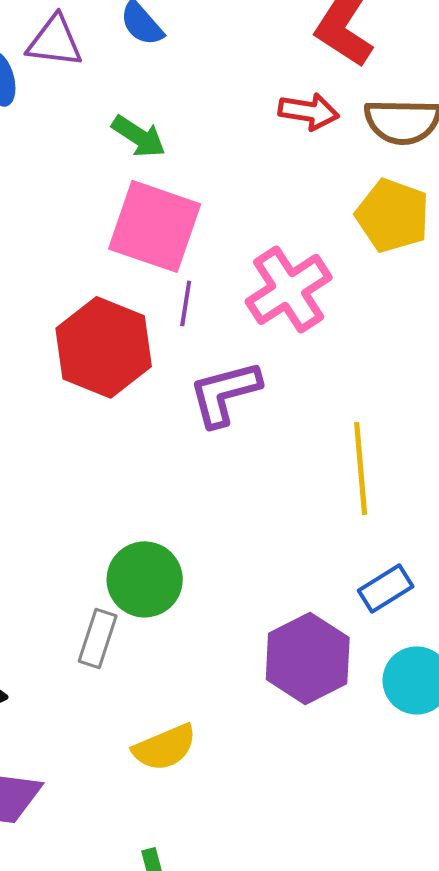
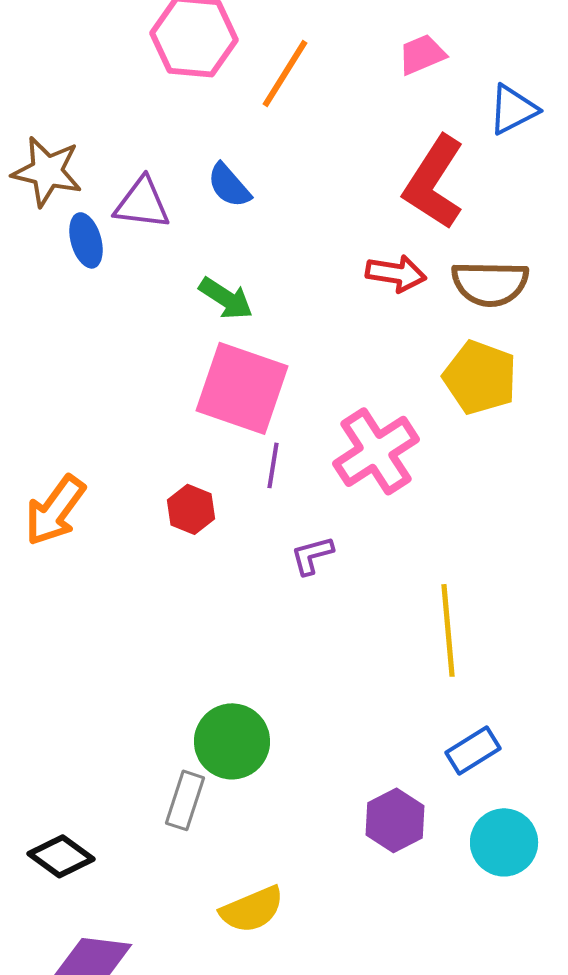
red hexagon: (104, 347) -> (191, 509), size x0.5
purple L-shape: (225, 393) -> (312, 555), size x0.6
purple hexagon: (308, 658) -> (395, 820), size x0.7

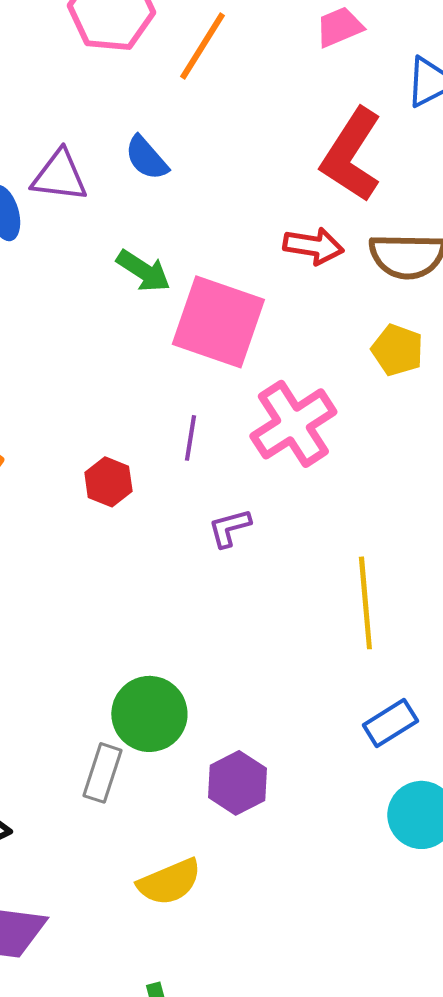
yellow pentagon: (480, 377) -> (397, 350), size x0.7
pink square: (242, 388) -> (218, 322), moved
purple hexagon: (395, 820) -> (237, 783), moved

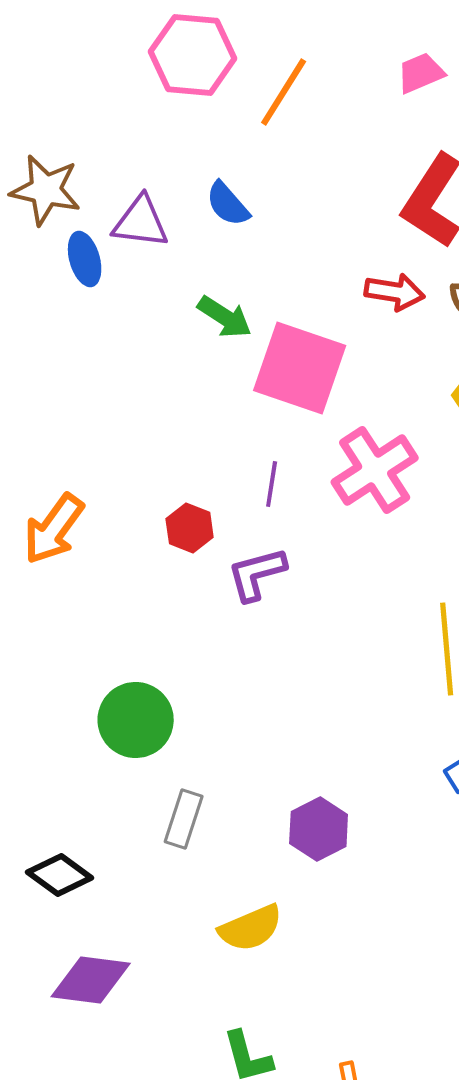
purple L-shape: (229, 528) -> (257, 574), moved, size x1.4
green circle: (149, 714) -> (136, 720), moved

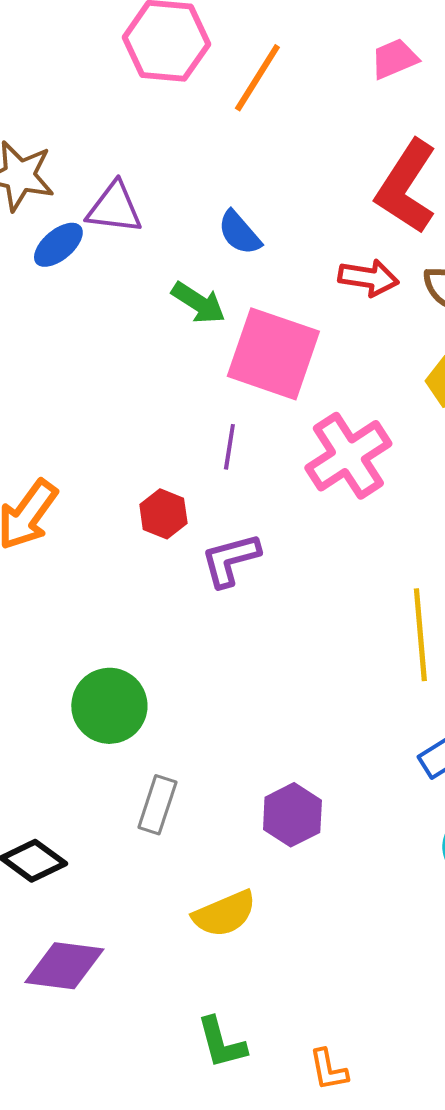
blue semicircle: (228, 204) -> (239, 233), moved
blue ellipse: (85, 259) -> (58, 245), turned 66
purple line: (272, 484) -> (229, 447), moved

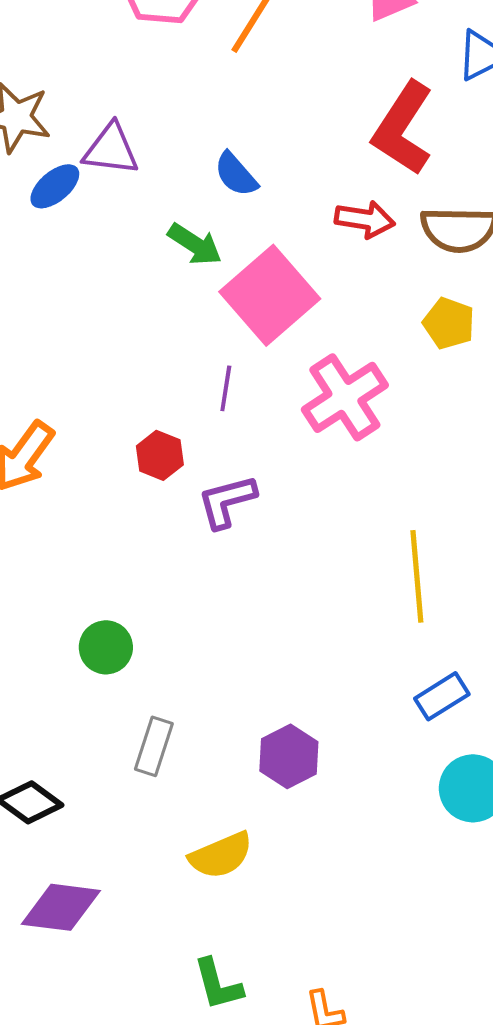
pink square: (273, 354) -> (270, 295), turned 30
green circle: (109, 706) -> (106, 647), size x0.7

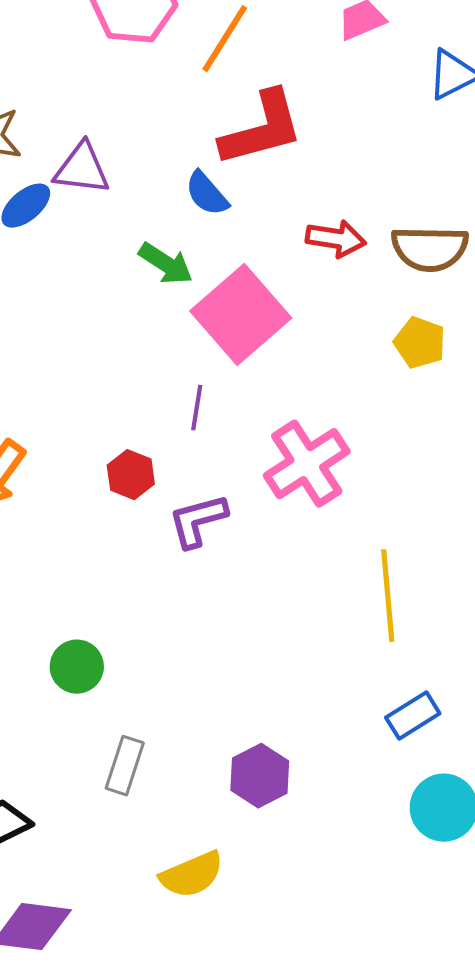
red L-shape: (403, 128) -> (262, 129), moved, turned -138
pink cross: (345, 397) -> (307, 464), moved

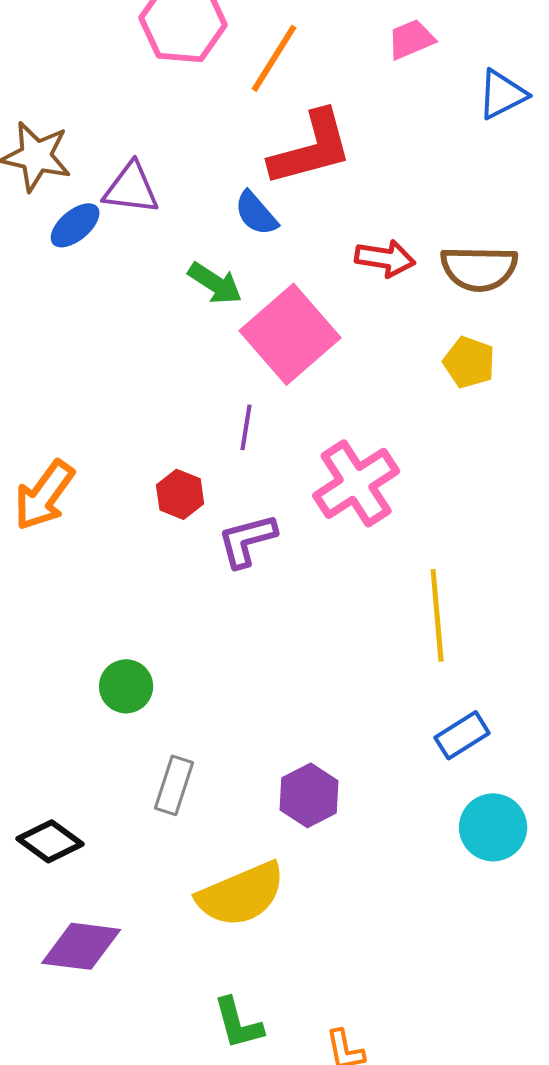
yellow semicircle: (192, 875) -> (241, 894), size x1.4

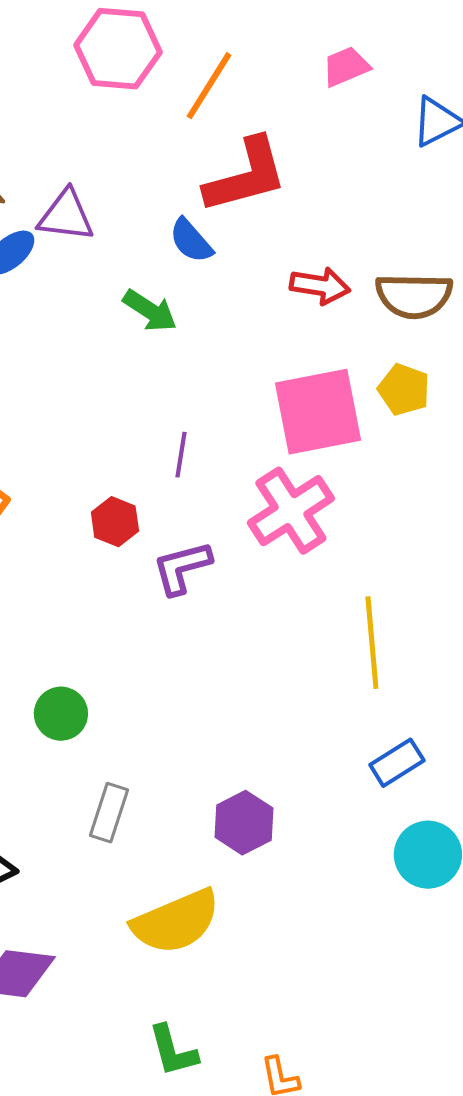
pink square: (290, 334) -> (318, 412), moved, turned 30

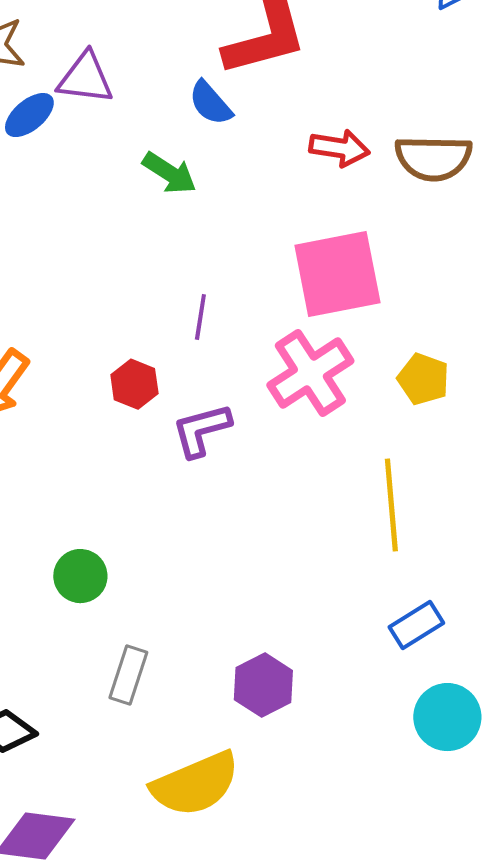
yellow pentagon: (404, 390) -> (423, 379), moved

